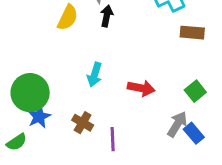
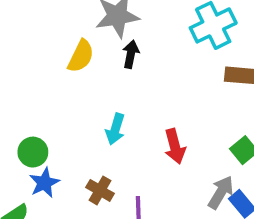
red arrow: (141, 88) -> (175, 146), turned 64
green circle: (30, 93) -> (33, 152), size x0.6

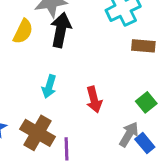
black arrow: (131, 54) -> (61, 30), size x1.6
brown cross: (100, 190) -> (38, 133), size x1.6

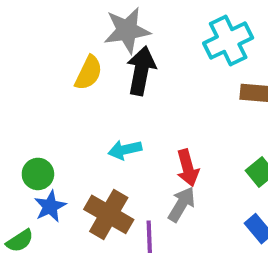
cyan arrow: (49, 86) -> (125, 150), turned 60
gray arrow: (129, 134) -> (182, 204), moved

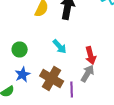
cyan arrow: (125, 150) -> (60, 46), turned -119
green circle: (38, 174) -> (20, 50), moved

